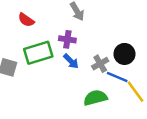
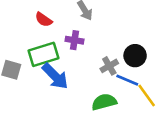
red semicircle: (26, 20) -> (44, 20), moved
blue arrow: (71, 61) -> (55, 76), moved, size x1.6

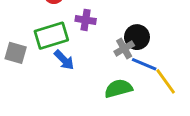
black circle: (135, 56) -> (137, 37), moved
blue arrow: (55, 76) -> (64, 60), size x0.7

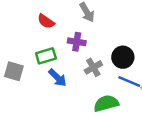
green rectangle: (51, 36) -> (46, 56), size x0.7
gray cross: (124, 49) -> (93, 67), moved

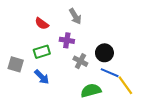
gray cross: (93, 67) -> (80, 61), turned -32
blue arrow: (57, 78) -> (42, 77), moved

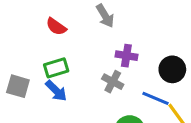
purple cross: (67, 40) -> (126, 56), moved
black circle: (104, 53) -> (172, 69), moved
blue arrow: (42, 77) -> (56, 91), moved

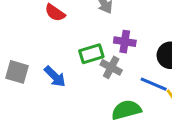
green rectangle: (56, 68) -> (91, 54), moved

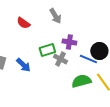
blue line: (154, 84) -> (88, 59), moved
green semicircle: (126, 110) -> (81, 81), moved

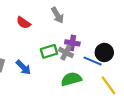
gray cross: (60, 59) -> (66, 52), moved
green semicircle: (81, 81) -> (71, 79), moved

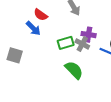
blue arrow: (23, 67) -> (33, 28), moved
green semicircle: (71, 79) -> (74, 70), moved, turned 60

